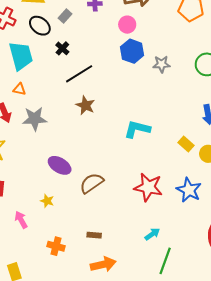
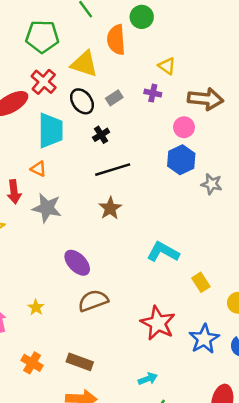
yellow rectangle: (186, 144) -> (201, 282), moved
purple ellipse: (60, 165) -> (77, 263), moved
brown rectangle: (94, 235) -> (80, 362), size x1.5

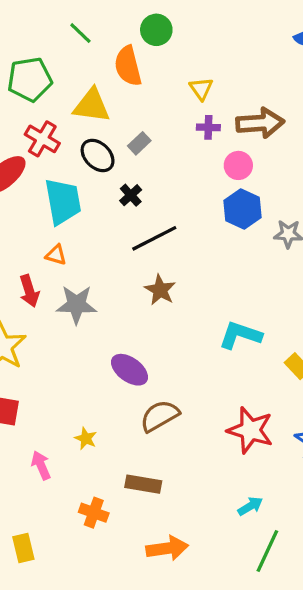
yellow triangle: (167, 66) -> (201, 89), turned 30
purple cross: (153, 93) -> (208, 127), moved
brown rectangle: (80, 362) -> (143, 484), moved

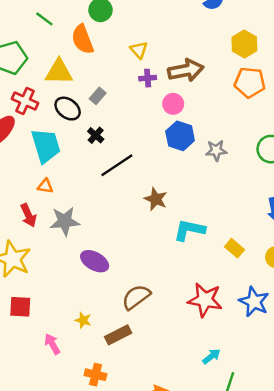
brown star: (160, 290) -> (156, 199), moved
purple ellipse: (130, 370) -> (95, 261), moved
brown rectangle: (143, 484) -> (118, 335), moved, turned -30

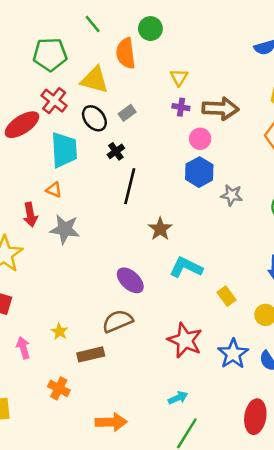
black line: (117, 165) -> (130, 186), turned -56
purple ellipse: (95, 261) -> (130, 280), moved

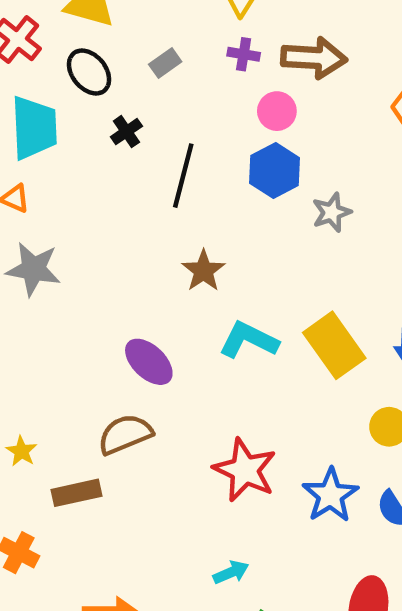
gray rectangle: (127, 113) -> (165, 63), moved
black line: (130, 186) -> (183, 176), moved
gray star: (232, 195) -> (332, 212), turned -30
yellow rectangle: (226, 296) -> (334, 345), moved, size x1.8

